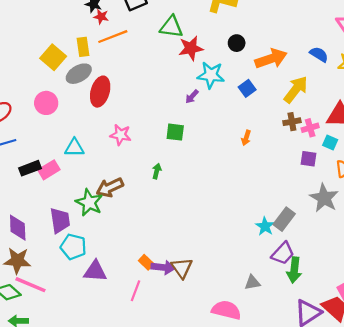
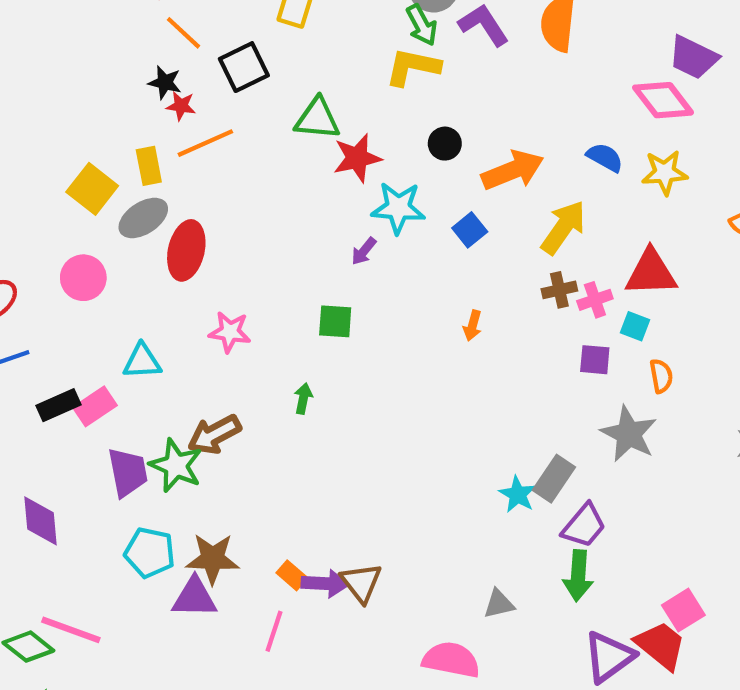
purple trapezoid: (60, 220) -> (128, 472), moved
purple trapezoid: (283, 253) -> (584, 526), moved
brown star: (17, 261) -> (213, 559), moved

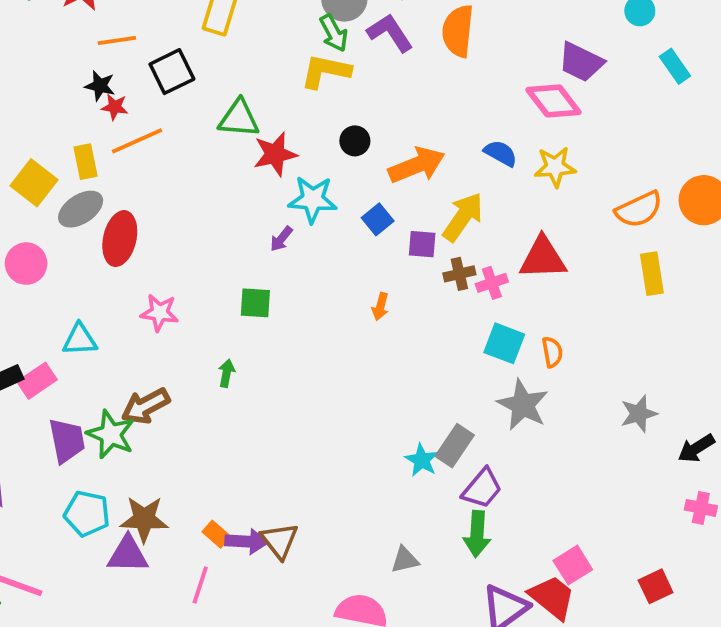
orange line: (184, 33) -> (117, 41), turned -51
cyan square: (635, 326) -> (504, 343), moved, size x1.5
purple square: (595, 360) -> (422, 244), moved

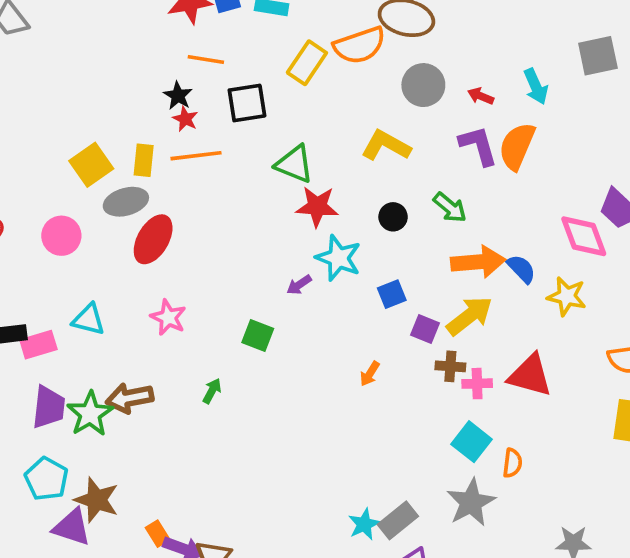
green arrow: (334, 33) -> (450, 207), moved, turned -39
purple L-shape: (390, 33) -> (478, 146), moved
orange arrow: (417, 165) -> (478, 262), moved

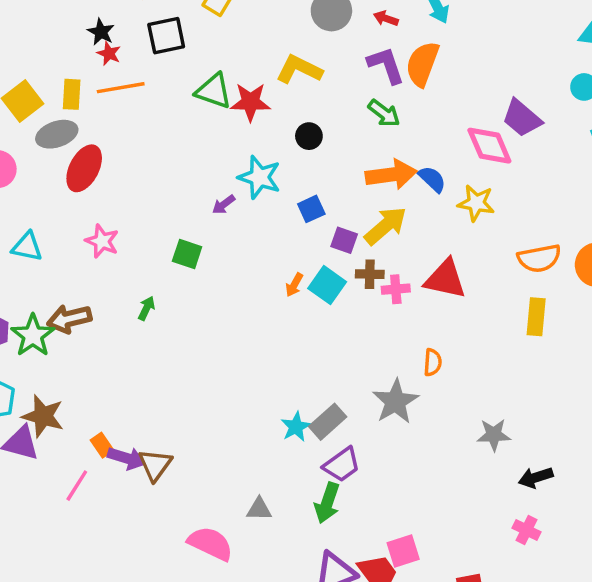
red star: (317, 207) -> (250, 102), moved
green arrow: (450, 207) -> (384, 113), moved
cyan square: (471, 442) -> (327, 285), moved

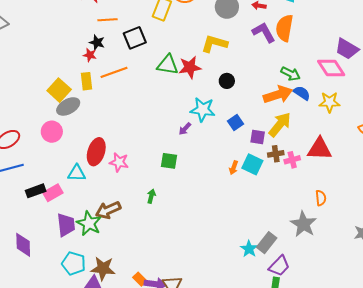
red star: (109, 54) -> (90, 55), moved
green arrow: (384, 113) -> (290, 74), moved
gray ellipse: (57, 134) -> (68, 106), moved
red ellipse: (84, 168) -> (96, 152), moved

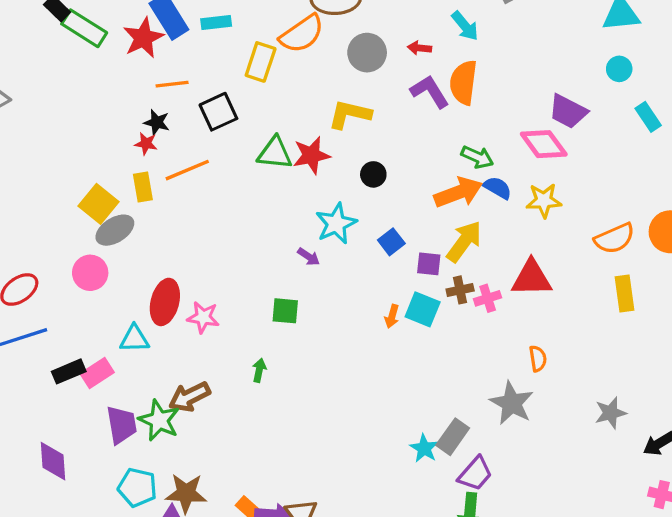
cyan star: (203, 110) -> (336, 224), turned -30
purple arrow: (185, 129) -> (309, 257), turned -96

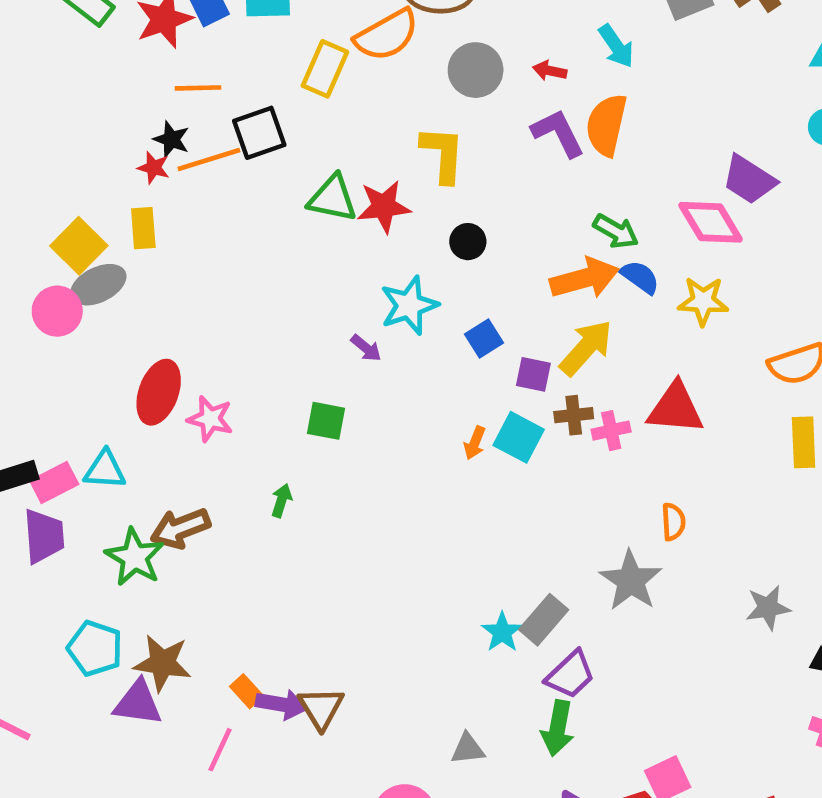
yellow L-shape: (350, 114) -> (443, 154), turned 75
orange line: (187, 170) -> (209, 159), moved
pink circle: (90, 273) -> (57, 311), moved
cyan triangle: (134, 339) -> (105, 470), moved
purple trapezoid: (122, 425) -> (44, 536), moved

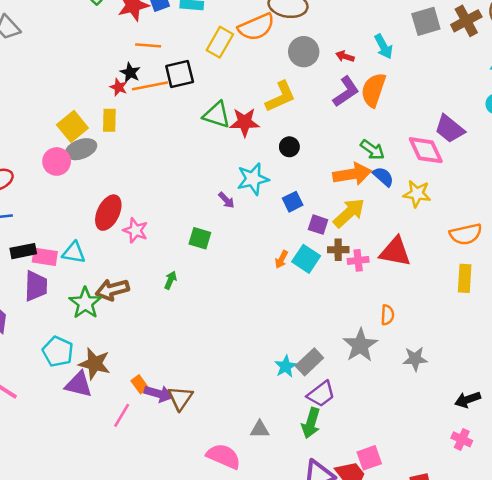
purple L-shape: (558, 133) -> (346, 92), turned 76
yellow L-shape: (443, 154) -> (280, 97), turned 56
pink rectangle: (54, 483) -> (45, 257), turned 30
gray star: (768, 608) -> (415, 359), moved

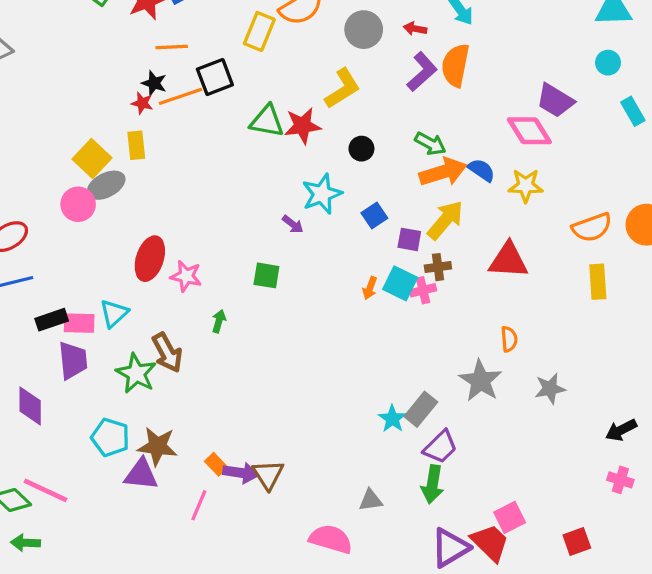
green arrow: (372, 150) -> (430, 144), moved
cyan triangle: (74, 253) -> (114, 313), turned -45
pink cross: (358, 260) -> (423, 290), moved
green arrow: (170, 280) -> (219, 321), moved
brown arrow: (112, 290) -> (167, 353), turned -96

